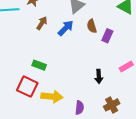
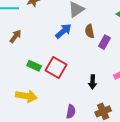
brown arrow: (42, 23) -> (15, 36), moved
red square: (27, 87) -> (56, 67), moved
yellow arrow: (52, 97) -> (26, 96), moved

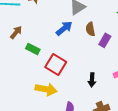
green rectangle: (34, 66) -> (33, 49), moved
yellow arrow: (26, 96) -> (46, 89), moved

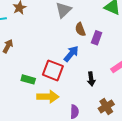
blue arrow: (64, 28) -> (71, 54), moved
green rectangle: (33, 49) -> (28, 79), moved

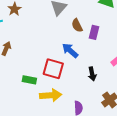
blue arrow: (71, 54) -> (70, 50), turned -84

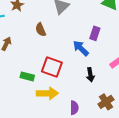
brown semicircle: (77, 25) -> (41, 30), moved
blue arrow: (70, 50) -> (81, 48), moved

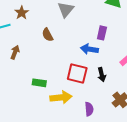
blue arrow: (81, 48) -> (89, 49), turned -30
red square: (52, 67) -> (77, 73), moved

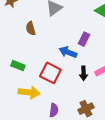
black arrow: (102, 75) -> (84, 73), moved
green rectangle: (39, 83) -> (18, 66), moved

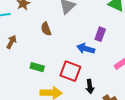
black arrow: (84, 73) -> (90, 87), moved

